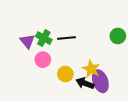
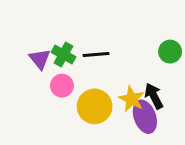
yellow circle: (65, 74) -> (95, 106), size x1.5
black arrow: (85, 83) -> (154, 96), moved, turned 42

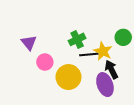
green cross: (63, 55) -> (77, 39), moved, turned 35
black line: (96, 55) -> (89, 55), moved
yellow star: (132, 99) -> (103, 51), moved

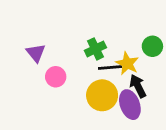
yellow circle: (68, 77) -> (102, 95), moved

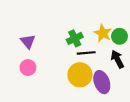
yellow star: (127, 64) -> (103, 33), moved
pink circle: (56, 77) -> (28, 68), moved
black arrow: (138, 86) -> (117, 59), moved

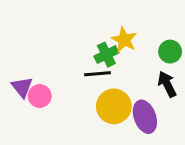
yellow star: (103, 33) -> (124, 40), moved
purple triangle: (28, 42) -> (22, 87), moved
black line: (86, 53) -> (98, 74), moved

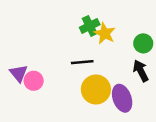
green cross: (106, 55) -> (90, 26), moved

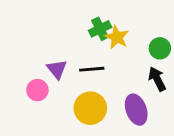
purple triangle: (19, 73) -> (57, 69), moved
yellow circle: (96, 89) -> (90, 108), moved

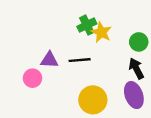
purple triangle: (57, 69) -> (49, 60), turned -48
yellow circle: (90, 108) -> (93, 100), moved
purple ellipse: (136, 110) -> (134, 95), moved

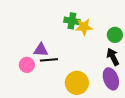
green cross: (87, 25) -> (72, 21), turned 35
yellow star: (101, 32) -> (84, 27), turned -30
black line: (80, 60) -> (49, 60), moved

